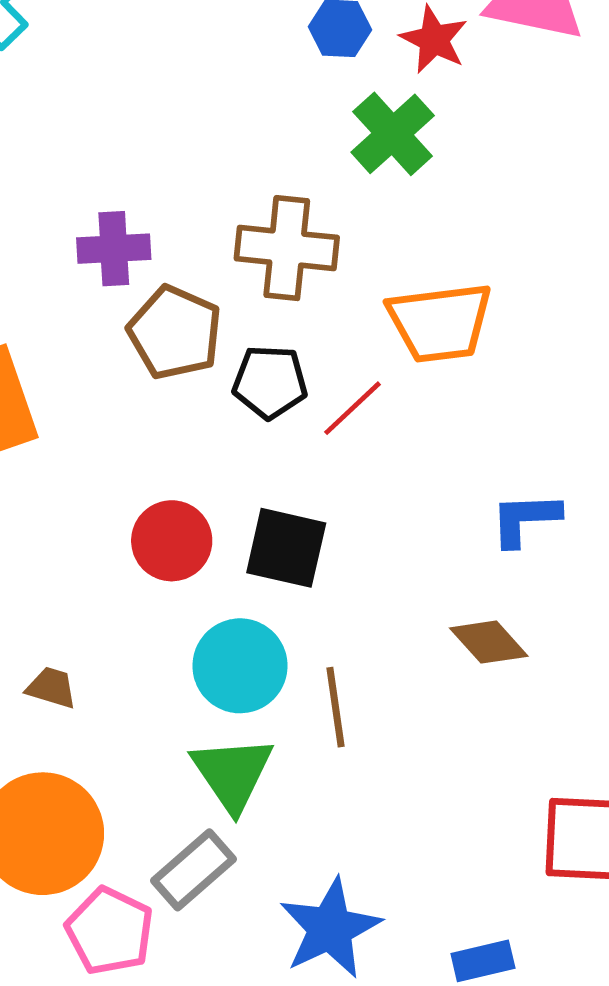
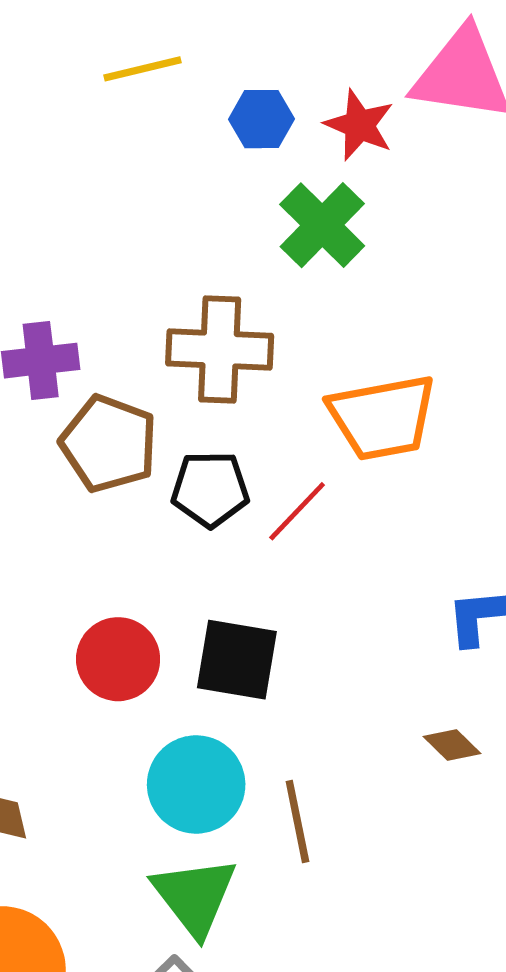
brown diamond: (489, 642) -> (452, 745), size x0.7

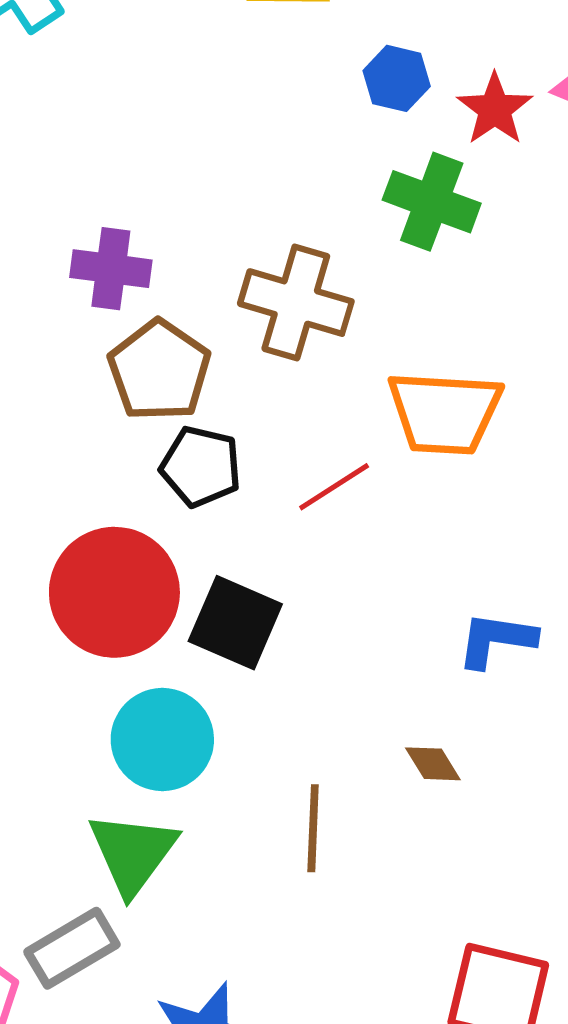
green cross: (322, 225) -> (432, 202), turned -38
black pentagon: (210, 489) -> (201, 467), moved
red circle: (118, 659) -> (114, 592), size x1.5
brown line: (297, 821) -> (313, 828), moved

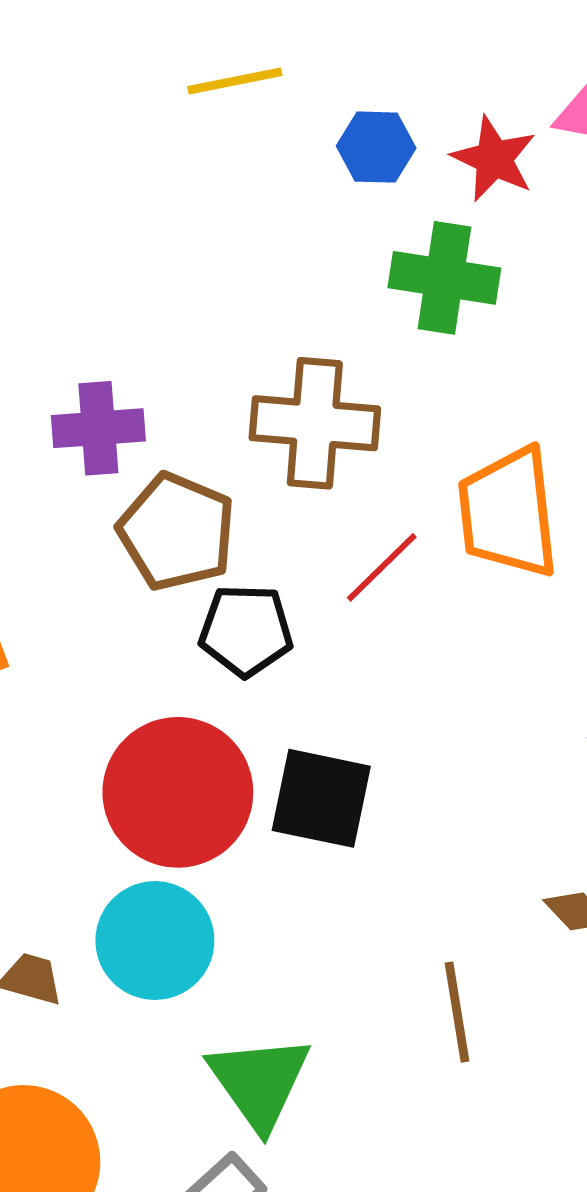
orange trapezoid: (445, 413) -> (508, 513), turned 92
red line: (334, 487) -> (382, 567), moved
cyan circle: (162, 740) -> (155, 941), moved

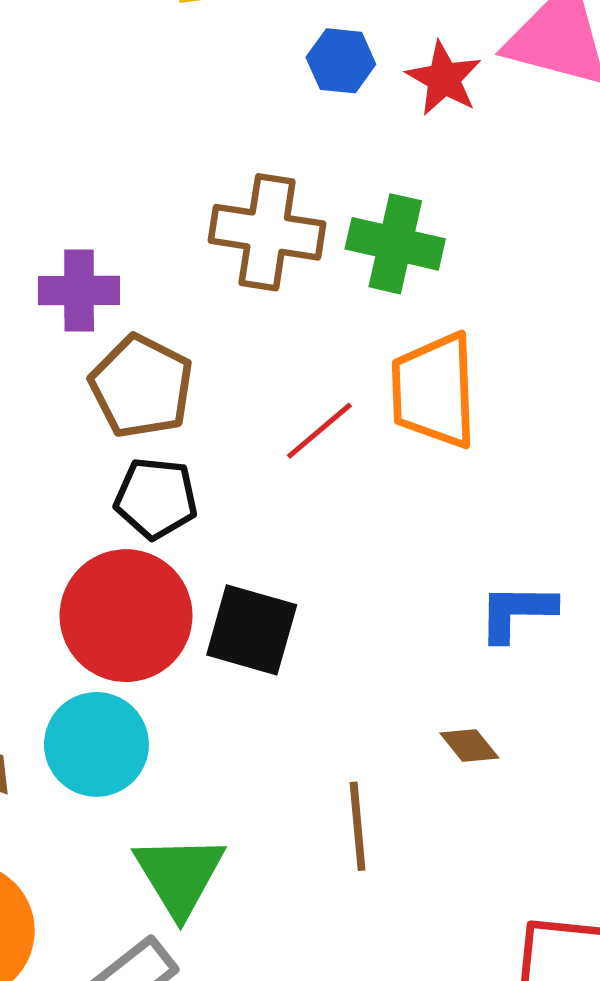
green cross: (444, 278) -> (395, 244), moved
brown cross: (315, 423) -> (267, 232), moved
black pentagon: (246, 630) -> (156, 498), moved

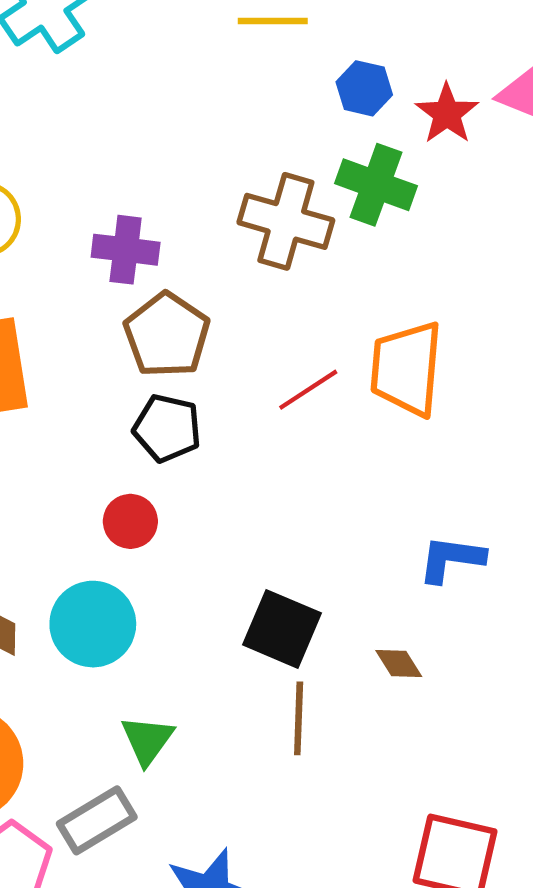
green cross: (395, 244) -> (376, 185), moved
red circle: (126, 616) -> (130, 521), size x0.5
black square: (252, 630) -> (282, 629), moved
green triangle: (179, 875) -> (147, 740), size x0.7

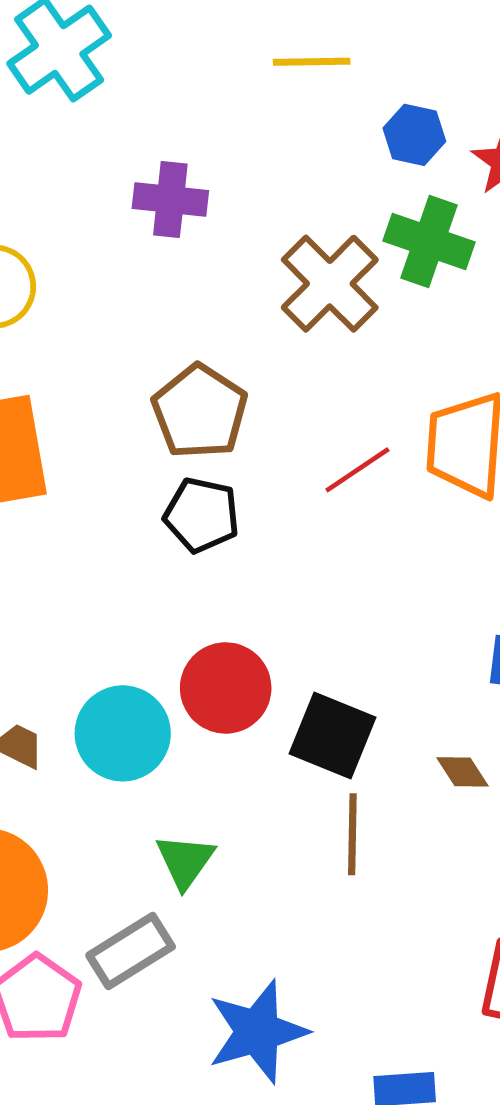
brown cross: (286, 221) -> (330, 284), turned 30
purple cross: (126, 250) -> (170, 199), moved
red circle: (130, 521) -> (226, 688), moved, size x1.5

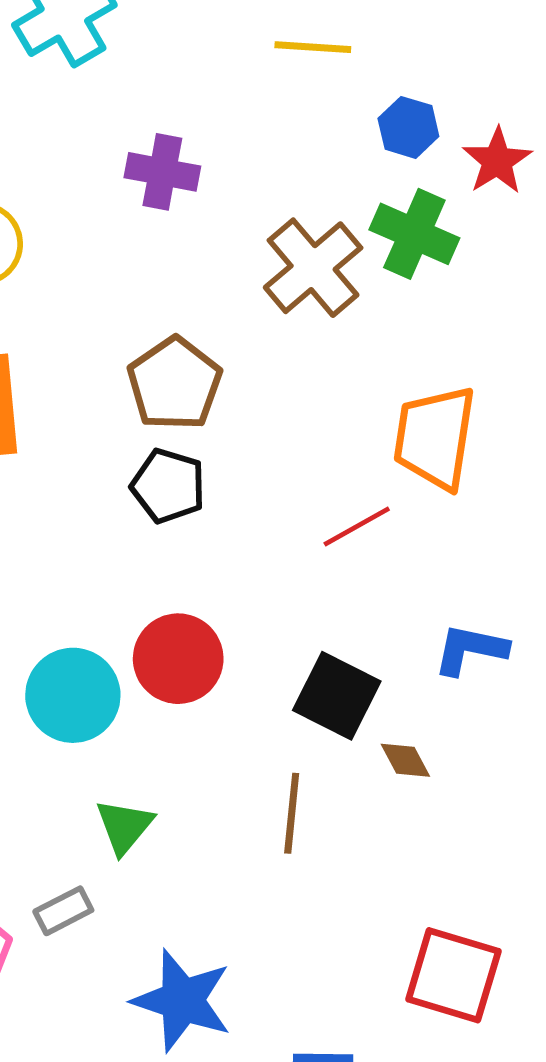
red line: (357, 470) -> (357, 526), moved
black square: (333, 736) -> (337, 696), moved
gray rectangle: (131, 951) -> (63, 911), size x0.7
blue star: (257, 1032) -> (182, 1001), turned 30

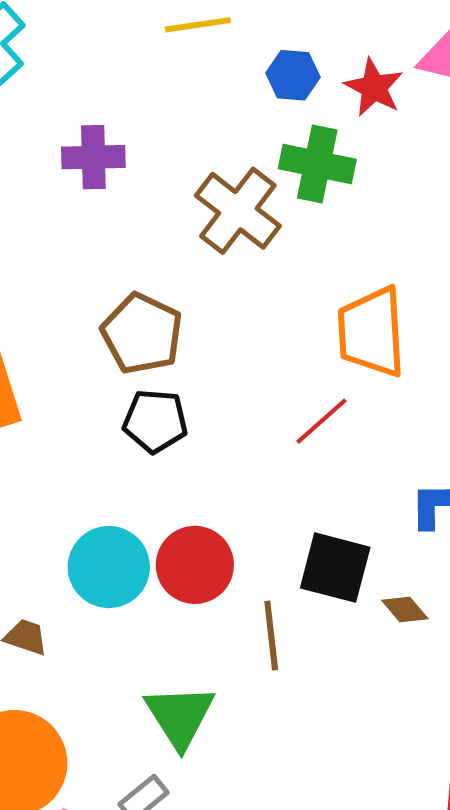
cyan circle: (73, 695) -> (109, 567), moved
brown line: (292, 813) -> (271, 636), moved
green triangle: (124, 826) -> (180, 716), size x1.4

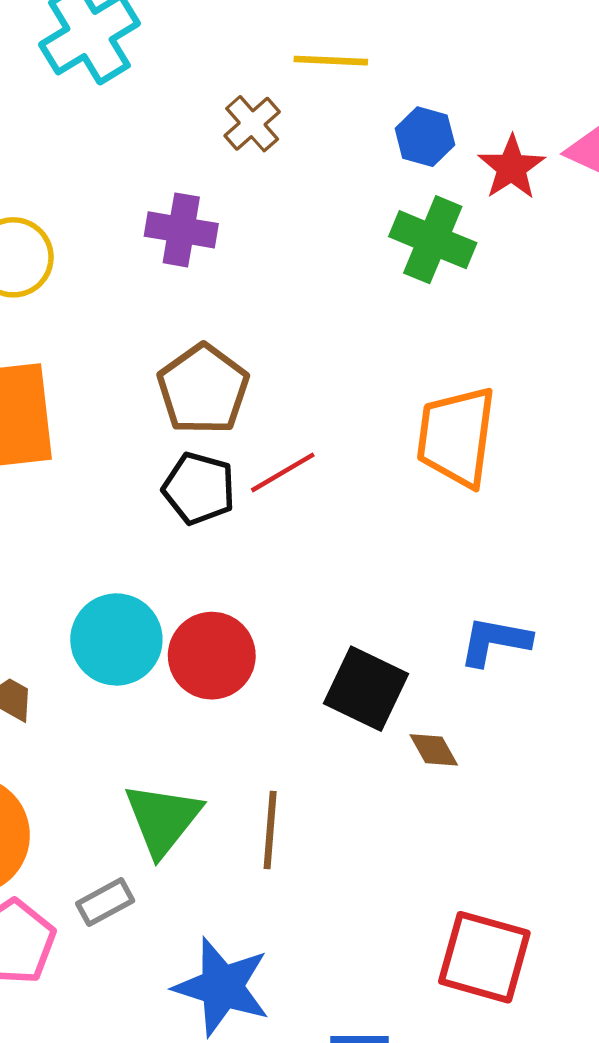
purple cross: (93, 157) -> (181, 230), moved
brown cross: (238, 211) -> (252, 124), moved, size x0.6
red line: (322, 421) -> (283, 472), moved
brown line: (271, 636) -> (270, 830), moved

